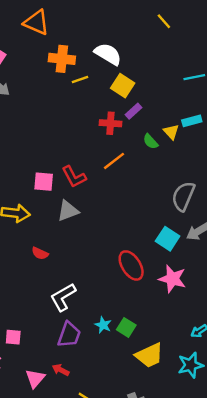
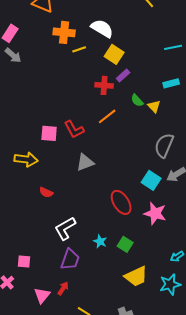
yellow triangle: (171, 132) -> (154, 106), moved
gray triangle: (68, 211) -> (85, 162), moved
cyan star: (103, 325) -> (100, 241), moved
green square: (126, 327) -> (125, 244), moved
red arrow: (61, 370) -> (63, 288), turned 96

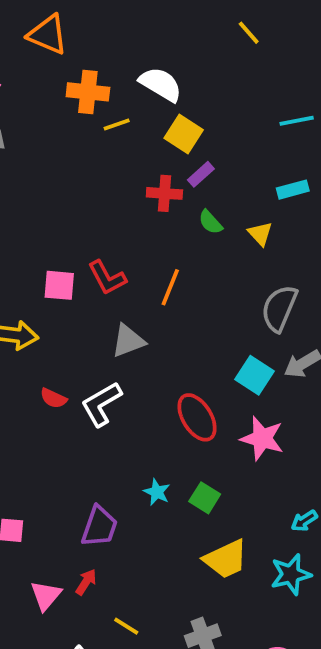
green semicircle: (137, 100) -> (210, 222), moved
orange line: (107, 116) -> (170, 287), moved, turned -30
white L-shape: (65, 228) -> (101, 404), moved

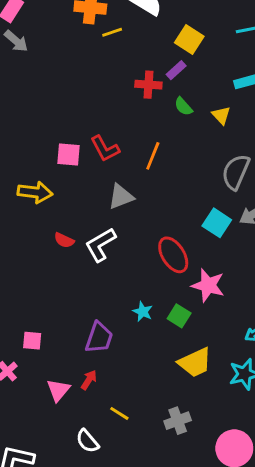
yellow square: (184, 134) -> (189, 40), moved
pink star: (262, 438) -> (208, 285), moved

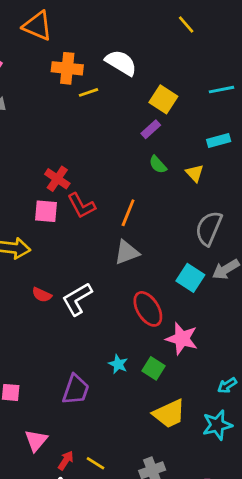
red cross: (148, 85) -> (57, 179), moved, turned 30
gray triangle: (121, 197) -> (127, 252), moved
red arrow: (89, 380) -> (66, 460), moved

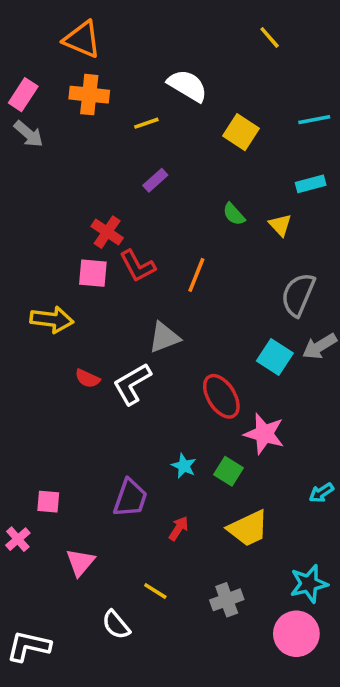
orange cross: (67, 68) -> (89, 95), moved
purple rectangle: (151, 129) -> (155, 180), moved
gray triangle: (127, 252) -> (164, 337), moved
cyan star: (217, 425) -> (309, 584), moved
red arrow: (66, 460) -> (179, 528), moved

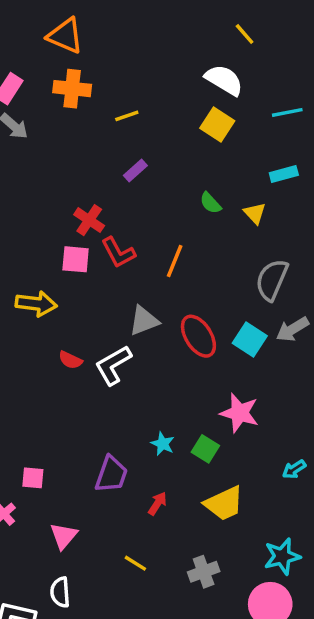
white semicircle: (187, 86) -> (224, 80), moved
red ellipse: (221, 396) -> (198, 336), moved
white semicircle: (116, 625) -> (60, 592), moved, turned 36

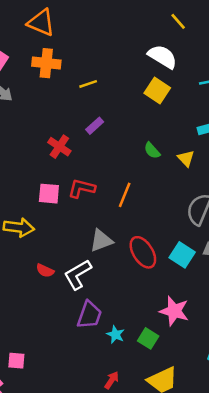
red cross: (89, 220) -> (59, 147), moved
red L-shape: (118, 252) -> (82, 188), turned 132
purple trapezoid: (111, 474) -> (89, 315), moved

